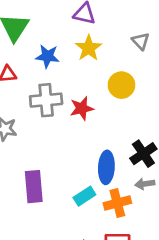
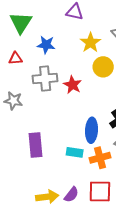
yellow star: (89, 48) -> (90, 43), moved
red star: (82, 108) -> (72, 85), turned -30
cyan rectangle: (84, 196) -> (75, 152), turned 42

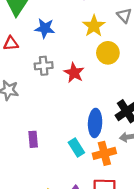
gray cross: (45, 79) -> (44, 66), size x0.7
purple rectangle: (36, 145) -> (33, 139), size x0.6
cyan rectangle: (75, 152) -> (76, 148), turned 49

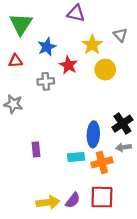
blue star: (45, 28) -> (47, 47), turned -30
red star: (74, 73) -> (68, 65), moved
cyan rectangle: (76, 148) -> (76, 157), turned -63

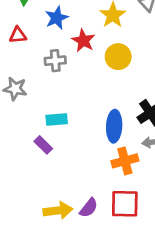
yellow circle: (105, 70) -> (118, 57), moved
purple rectangle: (36, 149) -> (43, 145), turned -40
cyan rectangle: (76, 157) -> (57, 119), moved

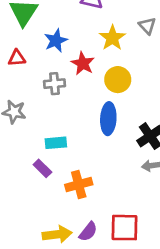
blue ellipse: (114, 126) -> (108, 119), moved
orange cross: (125, 161) -> (79, 185), moved

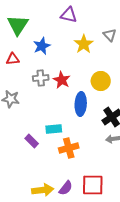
red star: (83, 63) -> (62, 80), moved
yellow circle: (118, 80) -> (101, 81), moved
cyan rectangle: (56, 143) -> (54, 129), moved
orange cross: (79, 185) -> (69, 148), moved

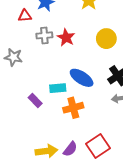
red triangle: (13, 59) -> (25, 16), moved
blue ellipse: (81, 104) -> (82, 78), moved, turned -60
red square: (93, 185) -> (98, 146), turned -35

